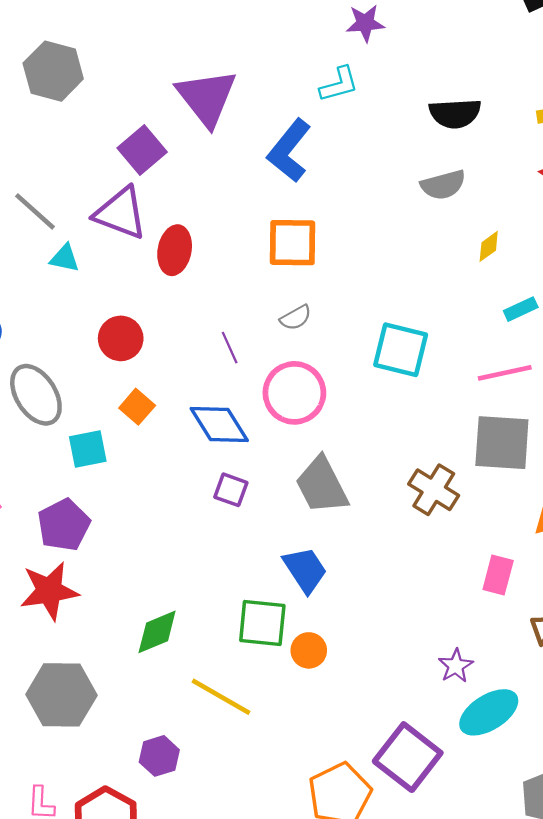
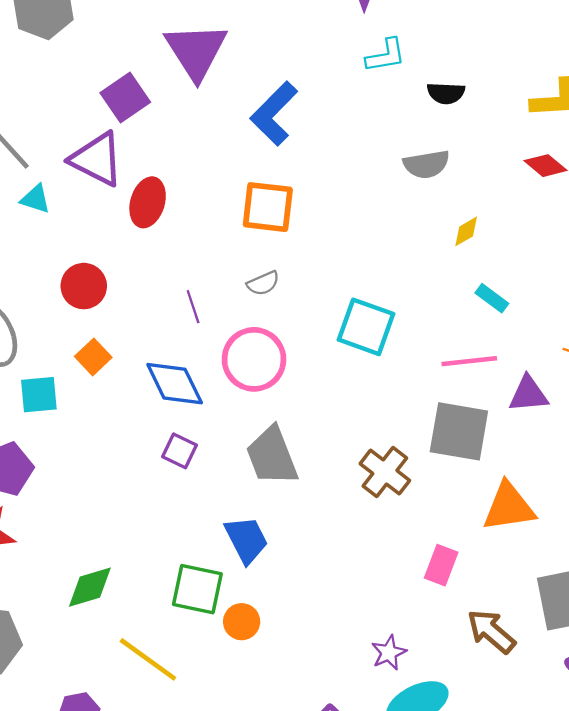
cyan L-shape: (339, 84) -> (386, 55), moved
black semicircle: (455, 113) -> (446, 93), size x0.7
cyan rectangle: (521, 309) -> (492, 298), turned 56

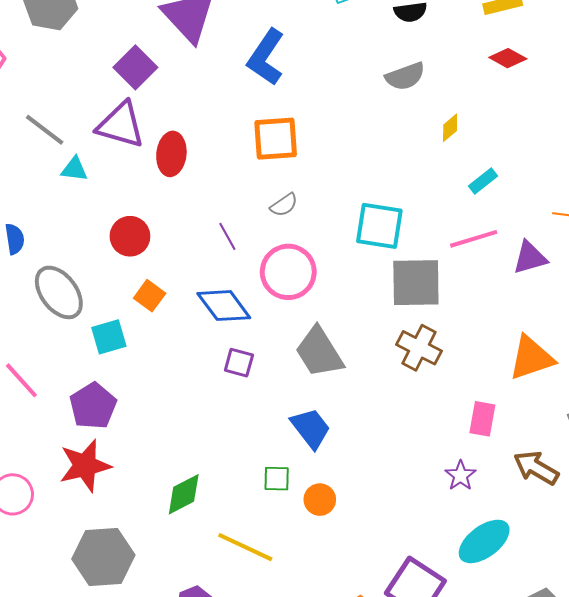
cyan rectangle: (492, 298) -> (483, 181), turned -64
gray square: (459, 431) -> (416, 283), moved
green square: (197, 589) -> (277, 479), size x0.6
purple star: (389, 653) -> (460, 475), moved

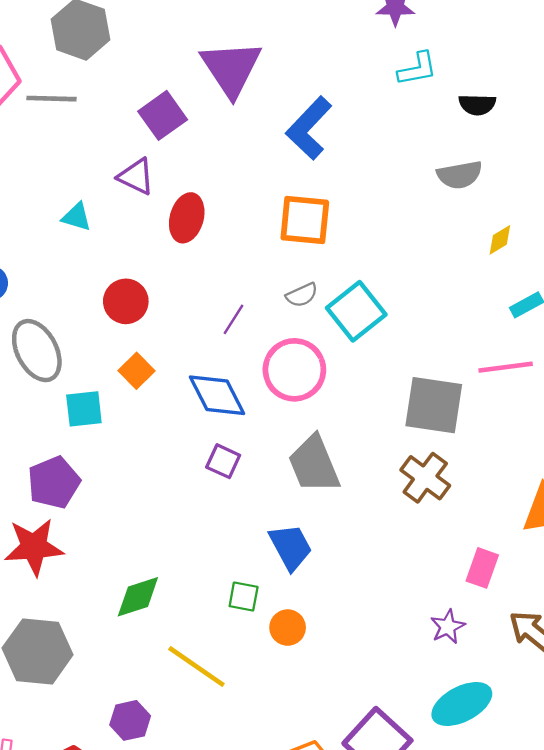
purple triangle: (121, 125) -> (136, 177), size x0.7
gray line: (45, 130) -> (51, 99), moved, turned -45
cyan square: (379, 226) -> (356, 311), moved, turned 33
purple line: (227, 236) -> (234, 319), turned 52

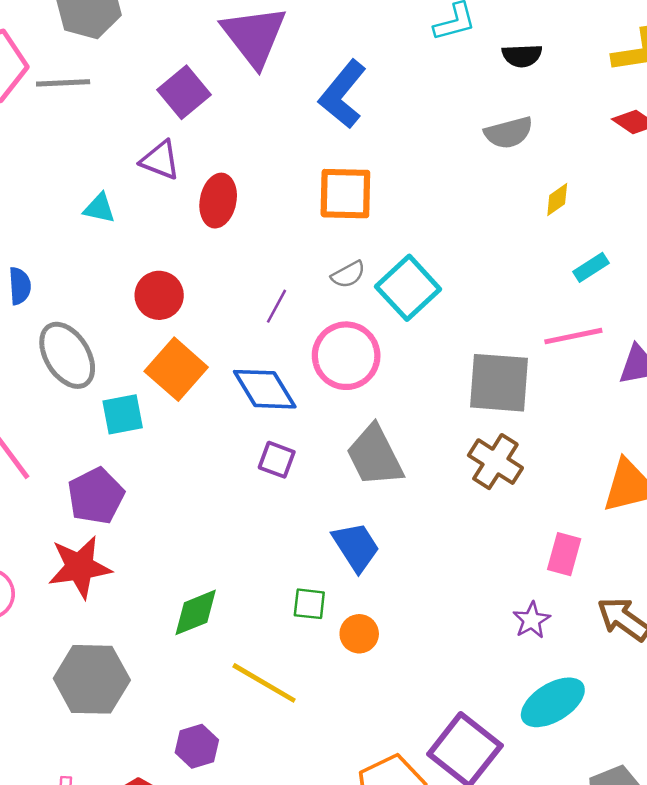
orange square: (137, 371) -> (176, 369), size x1.6

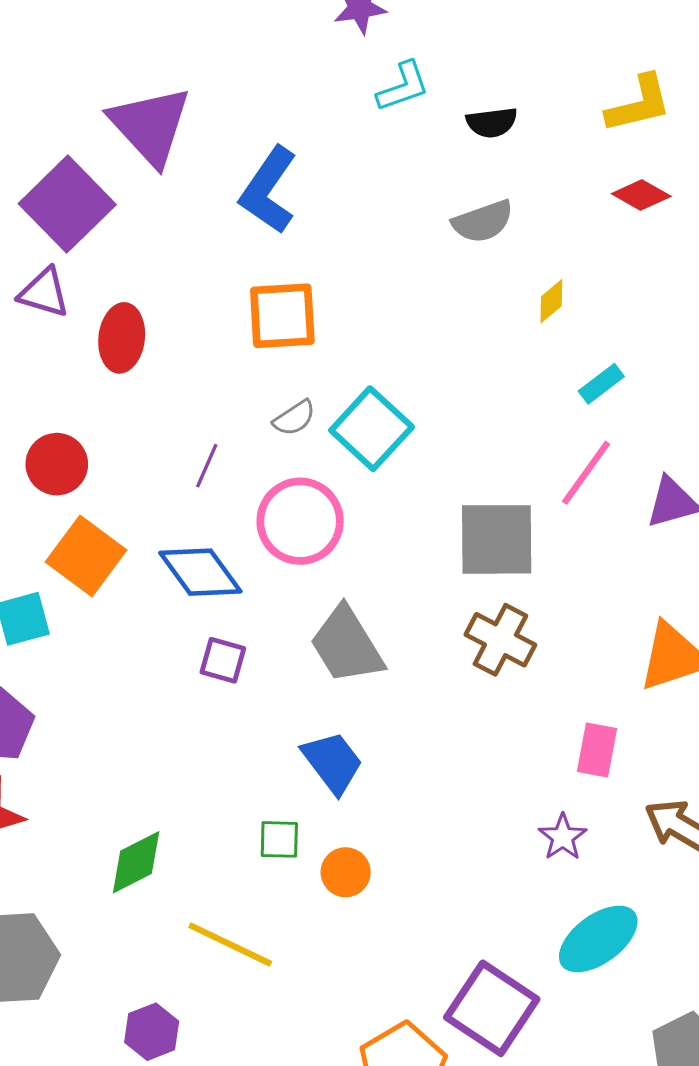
purple square: (184, 92) -> (67, 204), size x1.4
pink line: (573, 336) -> (586, 473), turned -38

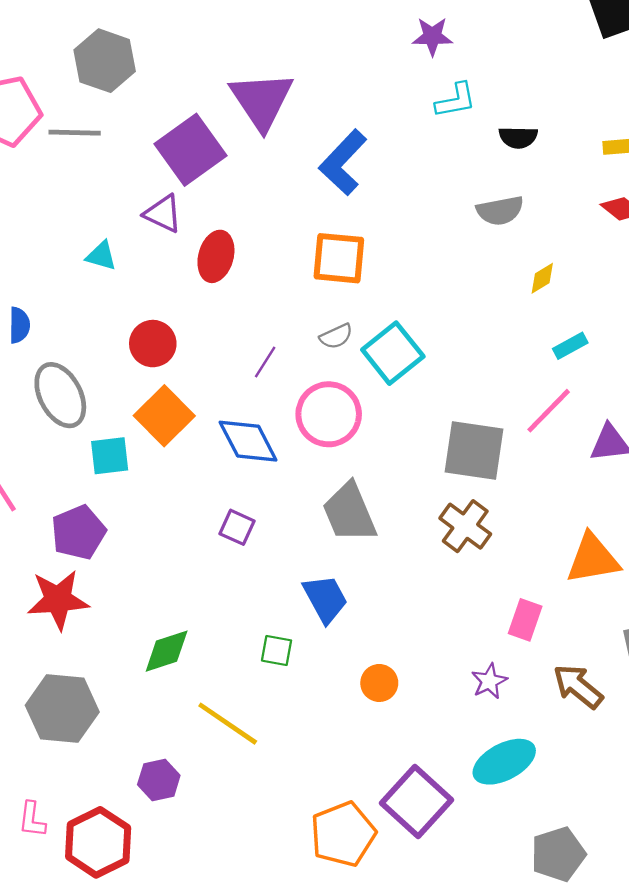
purple square: (223, 660) -> (237, 527), moved
orange circle: (346, 872) -> (379, 683), moved

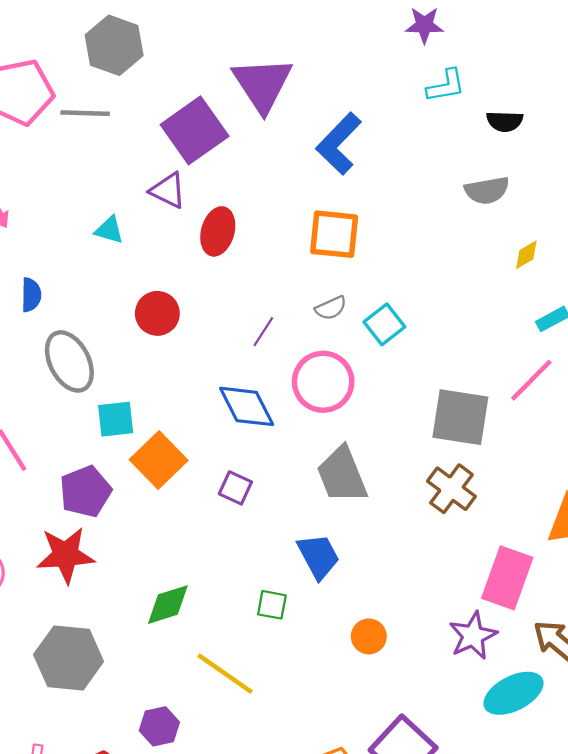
cyan square: (393, 353) -> (384, 324), size x0.7
orange square: (164, 416) -> (159, 460), moved
pink rectangle: (525, 620) -> (507, 578), size x1.6
purple star: (489, 681) -> (473, 636), size x1.4
cyan ellipse: (504, 762) -> (513, 693), moved

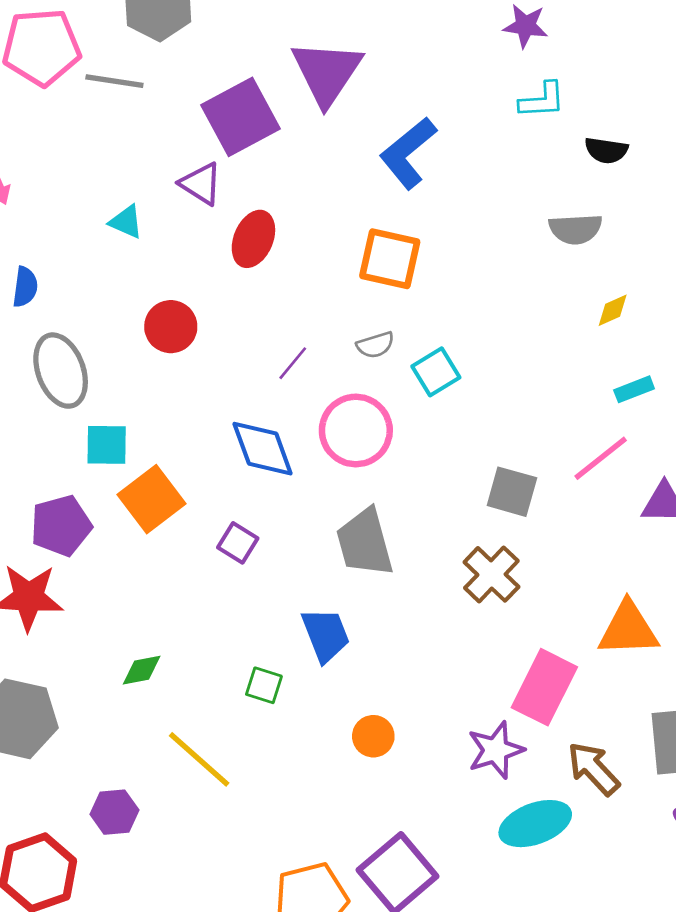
gray square: (460, 417) -> (512, 492), size x0.7
green diamond: (168, 605) -> (142, 670), size x0.7

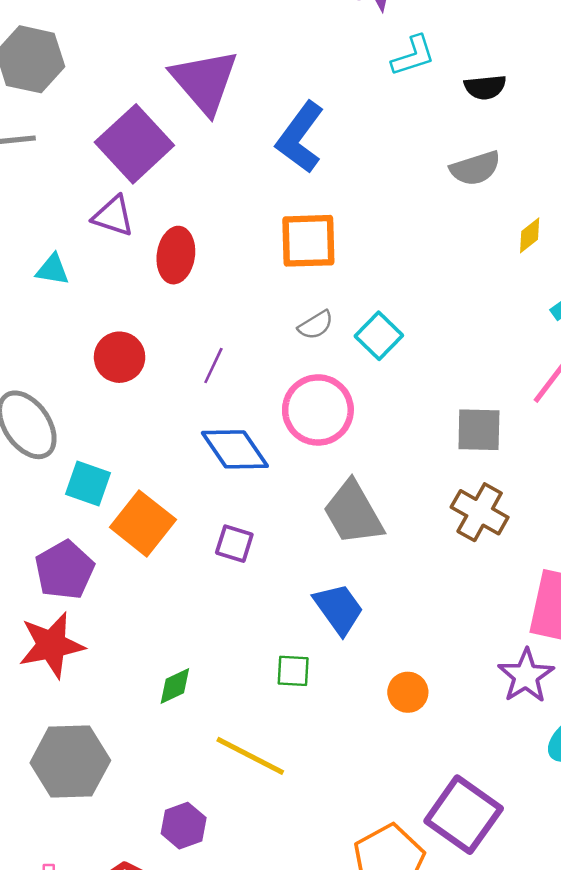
purple line: (293, 363) -> (213, 365), moved
cyan square: (107, 445) -> (88, 483), turned 33

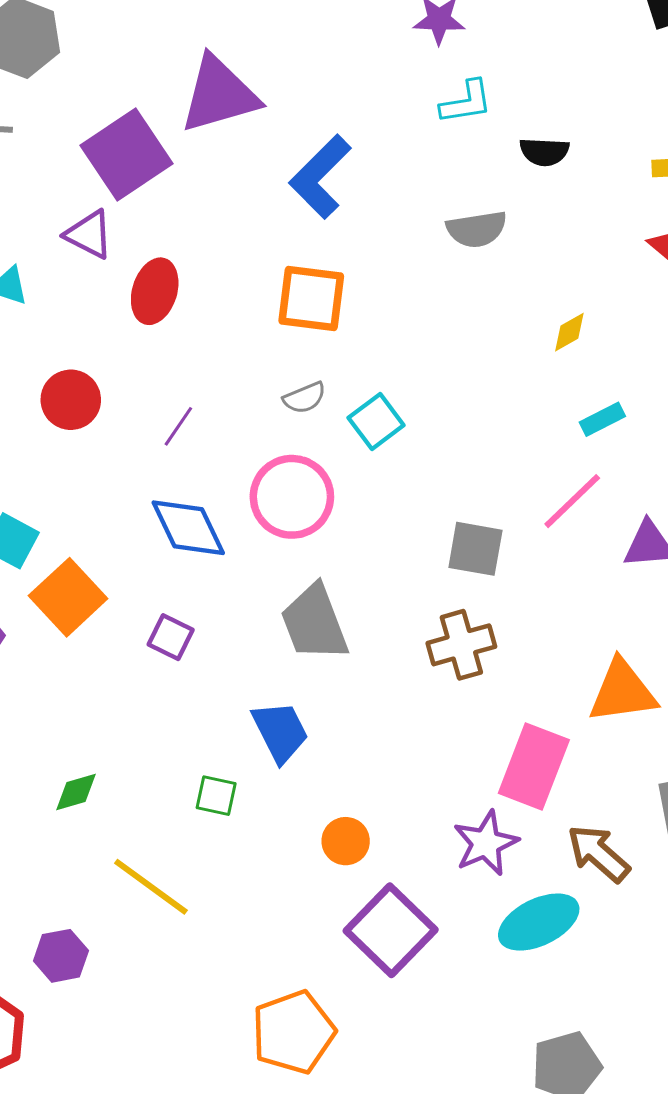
purple triangle: (205, 81) -> (219, 95), turned 46
gray semicircle: (475, 168) -> (477, 229), moved
brown cross: (480, 512) -> (461, 645), turned 36
purple square: (464, 815) -> (391, 930), moved

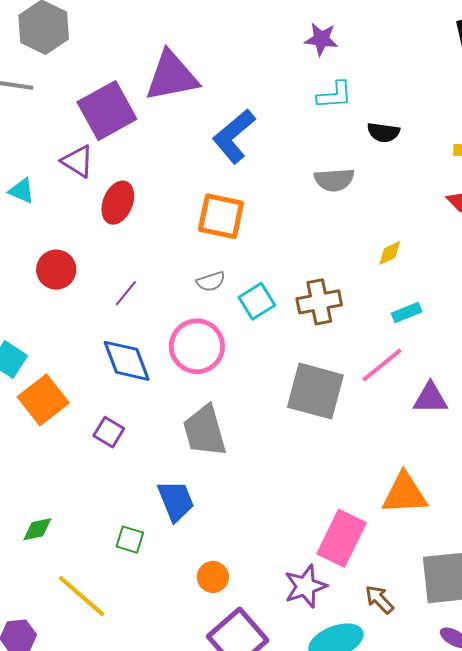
gray square: (475, 549) -> (315, 391), size x1.5
brown cross: (461, 645) -> (319, 302), moved
brown arrow: (599, 853) -> (379, 599), size x0.7

